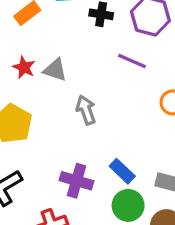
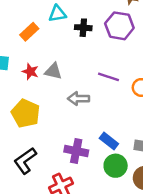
purple line: (132, 61) -> (109, 77), moved
gray arrow: (86, 110) -> (78, 99), turned -65

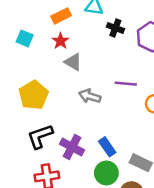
red star: (30, 72) -> (61, 41), moved
purple line: (109, 77) -> (126, 84), turned -30
black L-shape: (25, 161) -> (40, 136), moved

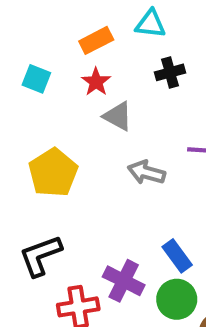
black cross: (115, 28) -> (170, 72), moved, turned -35
black L-shape: (40, 136) -> (40, 256), moved
purple cross: (72, 147) -> (124, 281), moved

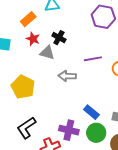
black cross: (170, 72) -> (59, 38), moved, turned -32

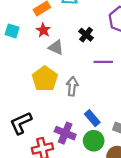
black cross: (59, 38) -> (86, 35), moved
gray arrow: (67, 76) -> (72, 86), moved, turned 84
yellow pentagon: (23, 87) -> (45, 79), moved

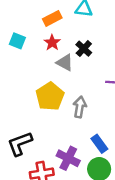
black cross: (86, 35) -> (84, 49), moved

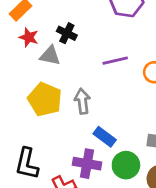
black L-shape: (20, 144) -> (27, 164), turned -40
blue rectangle: (99, 144) -> (105, 137), moved

